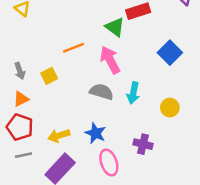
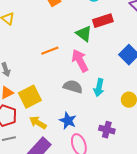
yellow square: (49, 76) -> (30, 97), moved, size x1.6
yellow arrow: (59, 136) -> (38, 123), turned 48

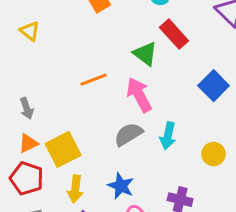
red rectangle: (103, 21) -> (174, 34), turned 66
gray semicircle: (73, 87) -> (128, 134), turned -48
yellow arrow: (38, 123) -> (75, 189), turned -114

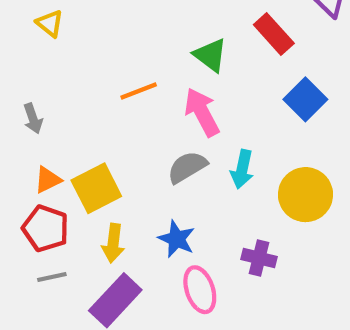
red rectangle: (174, 34) -> (274, 34), moved
gray arrow: (27, 108) -> (33, 119), moved
yellow circle: (214, 154) -> (305, 195), size x1.6

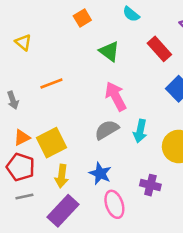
green triangle: (210, 55) -> (109, 51), moved
orange line: (139, 91) -> (51, 84), moved

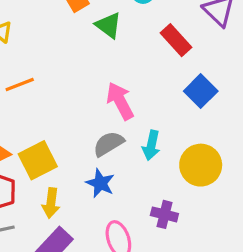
green triangle: (109, 51) -> (109, 25), moved
orange line: (51, 84) -> (20, 85), moved
blue star: (100, 173) -> (100, 183), moved

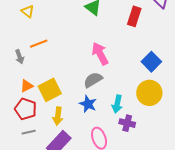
red rectangle: (176, 40) -> (134, 16), turned 60
blue square: (201, 91) -> (151, 62), moved
cyan arrow: (151, 145) -> (117, 104), moved

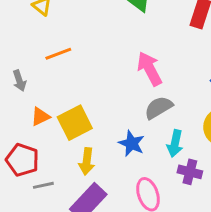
gray arrow: (20, 57) -> (19, 81), moved
gray semicircle: (93, 80) -> (158, 108), moved
red pentagon: (26, 109) -> (22, 160), moved

